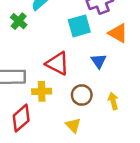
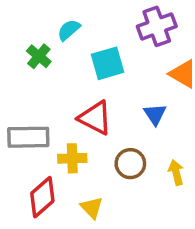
cyan square: (79, 26) -> (107, 63), moved
yellow triangle: (73, 125) -> (92, 208), moved

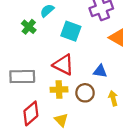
cyan square: (107, 63) -> (71, 31), turned 36
blue triangle: (155, 114) -> (100, 71), moved, turned -48
yellow cross: (72, 158) -> (59, 90), moved

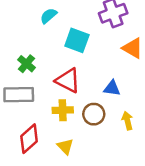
green cross: (29, 27) -> (26, 64), moved

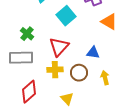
cyan square: (77, 40) -> (66, 16), turned 30
red triangle: (68, 80) -> (59, 47), turned 45
yellow triangle: (65, 146) -> (67, 99), moved

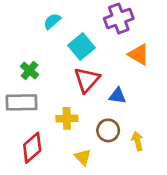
red triangle: (59, 47) -> (87, 80), moved
brown circle: (79, 73) -> (108, 130), moved
yellow arrow: (105, 78) -> (137, 141), moved

